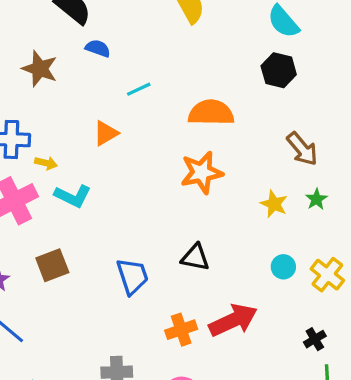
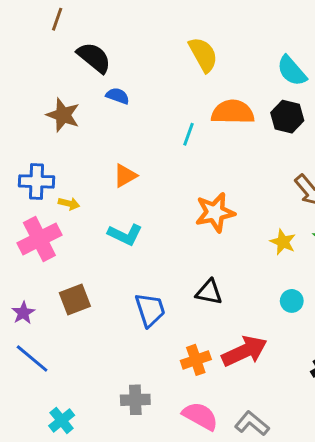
cyan line: (139, 89) -> (188, 134), moved, turned -45
orange semicircle: (211, 113) -> (233, 112), moved
cyan L-shape: (73, 196) -> (125, 235), moved

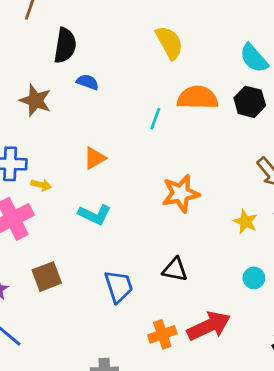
black semicircle: (94, 58) -> (65, 45), turned 60

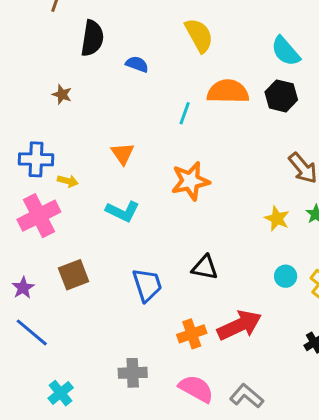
blue semicircle: (88, 82) -> (137, 64), moved
brown star: (35, 100) -> (62, 94), size x0.6
orange triangle: (95, 158) -> (123, 154), turned -35
orange star: (181, 193) -> (190, 181), moved

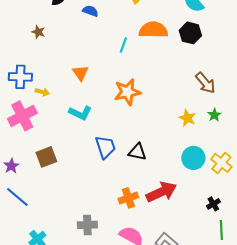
cyan circle: (286, 276) -> (193, 158), size x1.5
blue trapezoid: (147, 285) -> (105, 147), moved

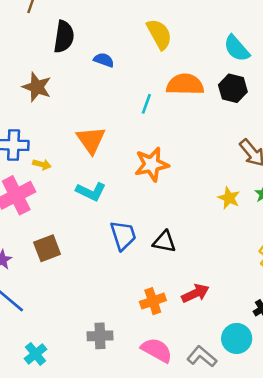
brown star: (38, 32) -> (37, 87), size x1.6
orange triangle: (80, 73) -> (91, 140), size x1.4
cyan circle: (193, 158) -> (237, 338), moved
red arrow: (161, 192) -> (195, 293), size x0.7

